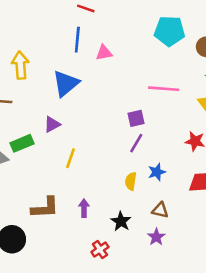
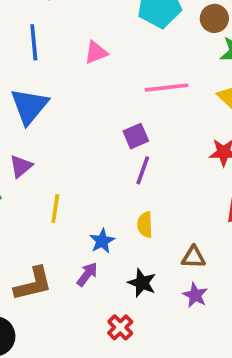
pink triangle: (104, 53) -> (96, 52), moved
blue star: (157, 172) -> (102, 241), moved
purple arrow: (84, 208) -> (87, 274), turned 48

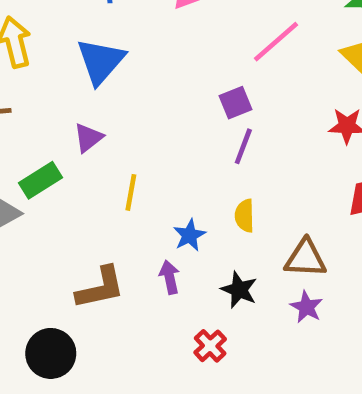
pink line: (166, 88) -> (276, 42), turned -36
brown triangle: (194, 257) -> (306, 258), size x1.4
purple arrow: (87, 274) -> (170, 277), turned -50

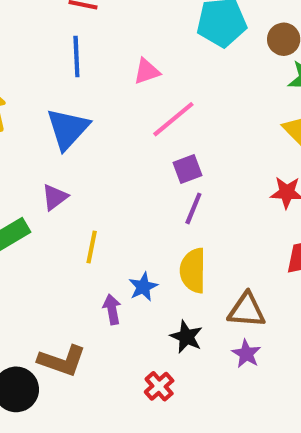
pink line: (276, 42) -> (173, 119), moved
yellow semicircle: (245, 216) -> (193, 271), size x1.5
purple arrow: (170, 277) -> (112, 309), moved
brown L-shape: (100, 288) -> (62, 361), moved, turned 30

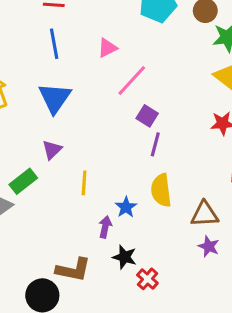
purple square: (187, 169) -> (147, 116), turned -30
purple arrow: (112, 309) -> (105, 227), turned 30
black star: (186, 337) -> (125, 257), moved

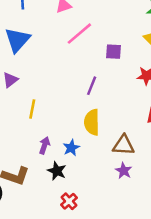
purple square: (147, 116) -> (113, 52), moved, turned -35
blue star: (126, 207) -> (71, 148), moved
red cross: (147, 279) -> (69, 201), moved

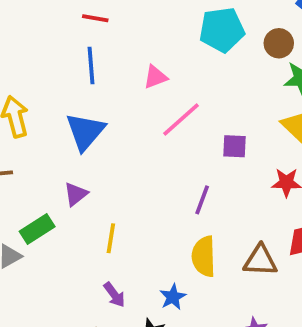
purple arrow: (45, 145) -> (114, 295), moved, turned 126
brown triangle: (124, 145) -> (260, 260), moved

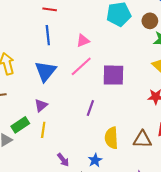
pink line: (181, 119) -> (81, 66), moved
purple square: (235, 146) -> (113, 75), moved, size x1.6
purple line: (202, 200) -> (90, 108), moved
yellow line: (111, 238) -> (43, 130), moved

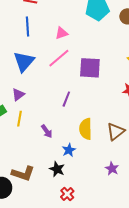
brown triangle: (142, 139) -> (116, 132), turned -42
purple arrow: (63, 160) -> (47, 131), moved

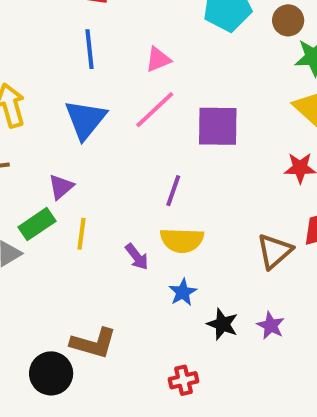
purple triangle: (18, 95) -> (61, 187), moved
yellow semicircle: (86, 129) -> (182, 240), moved, turned -85
black star: (57, 169) -> (223, 324), moved
red cross: (67, 194) -> (184, 380), turned 32

